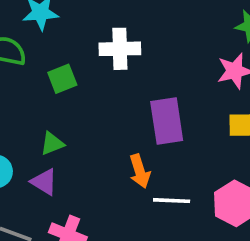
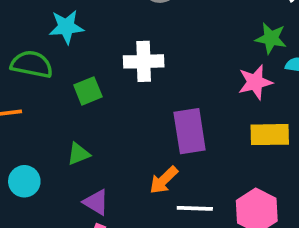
orange arrow: (140, 171) -> (164, 180), turned 64
purple triangle: (44, 182) -> (96, 202), moved

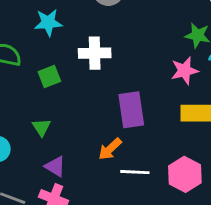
cyan star: (66, 27) -> (48, 23), moved
green triangle: (79, 154) -> (41, 127), turned -42

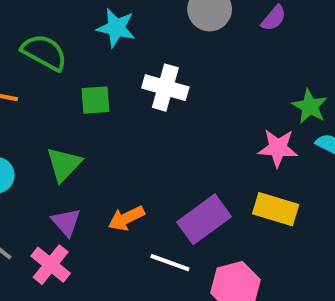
purple rectangle: (131, 110) -> (204, 219), moved, turned 45
green triangle: (41, 127) -> (64, 164), size x1.4
orange arrow: (110, 149) -> (126, 218), moved

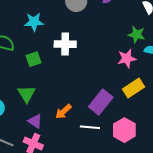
yellow rectangle: (276, 209) -> (134, 88), turned -35

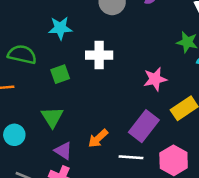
pink star: (127, 58) -> (155, 79), moved

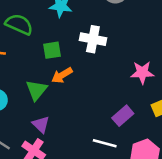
purple rectangle: (144, 126) -> (123, 116), size x0.7
orange arrow: (98, 138) -> (62, 75), moved

